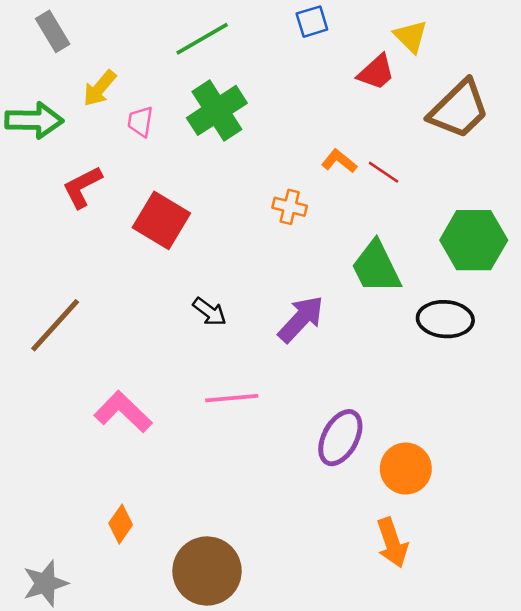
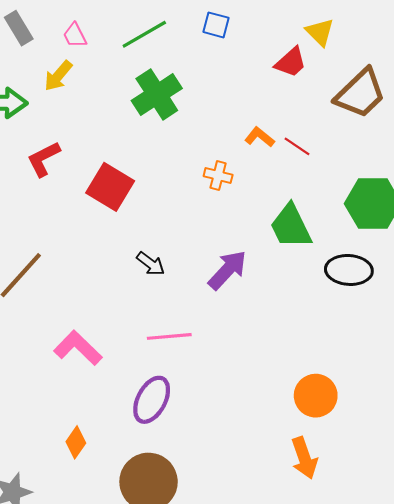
blue square: (312, 22) -> (216, 25), moved, turned 32
pink trapezoid: (140, 122) -> (75, 35), moved, turned -36
purple ellipse: (340, 438) -> (152, 400), moved

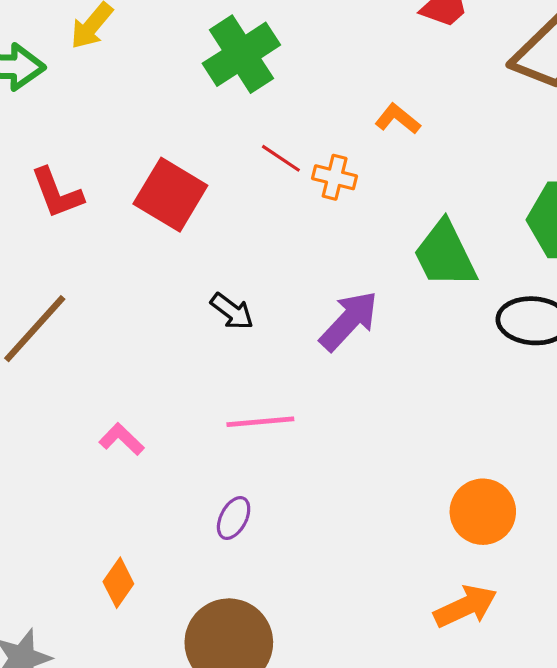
red line: (297, 146) -> (281, 158), moved
red L-shape: (44, 159) -> (57, 193), moved, turned -84
pink L-shape: (78, 348) -> (122, 439), size x0.6
purple ellipse: (152, 400) -> (234, 518), size x0.6
orange arrow: (304, 458) -> (465, 606), turned -96

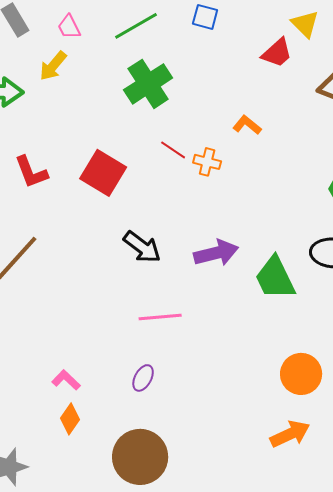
green trapezoid: (445, 255) -> (275, 278), moved
black arrow: (232, 311) -> (142, 247), size x1.4
purple arrow: (349, 321) -> (216, 253), turned 33
pink L-shape: (122, 439) -> (66, 380), moved

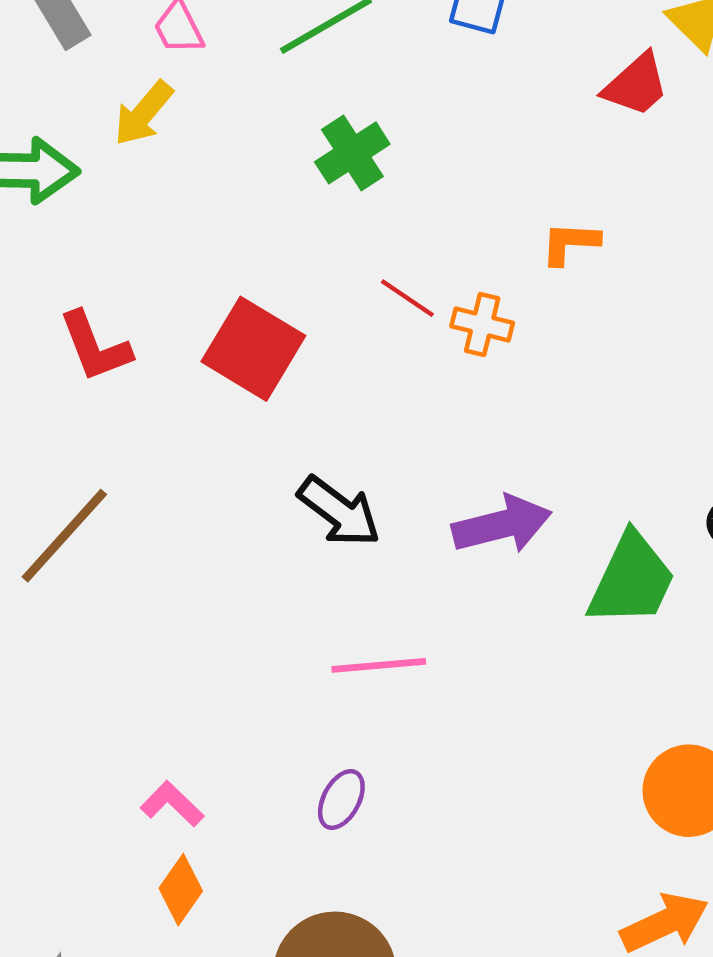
green cross: (148, 84) -> (352, 153), size x0.7
orange L-shape: (247, 125) -> (570, 243), turned -36
green trapezoid: (275, 278) -> (632, 580), turned -129

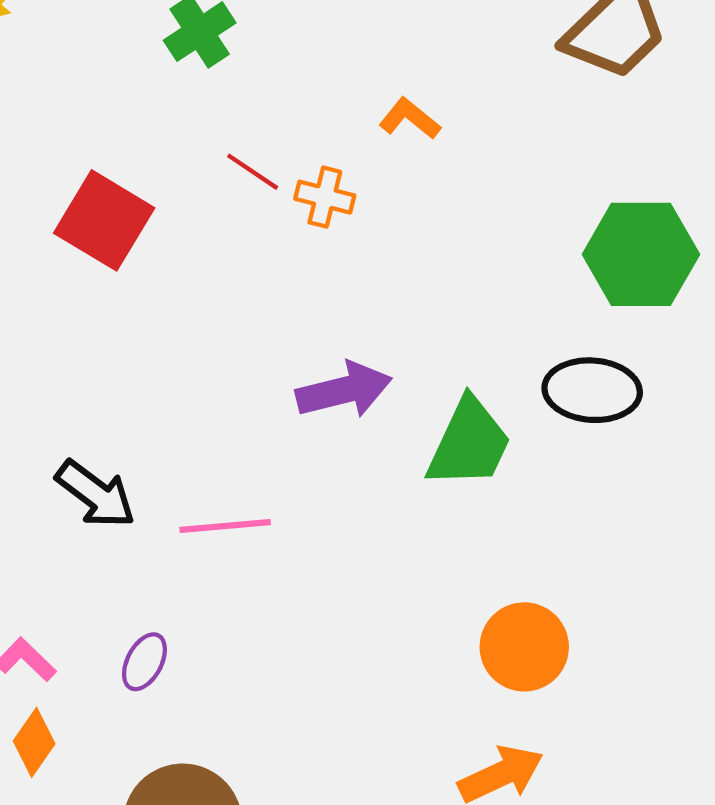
orange L-shape: (570, 243) -> (410, 119), turned 36
black arrow: (339, 511) -> (96, 494), moved
purple ellipse: (341, 799) -> (144, 662), moved

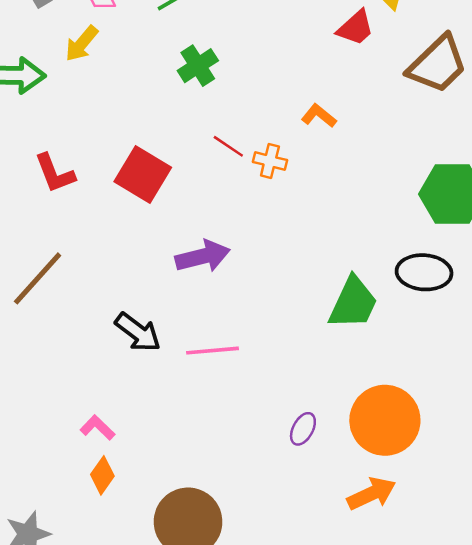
purple arrow: (344, 390) -> (203, 256), moved
orange circle: (524, 647) -> (385, 420), size x1.4
purple ellipse: (144, 662) -> (303, 429), moved

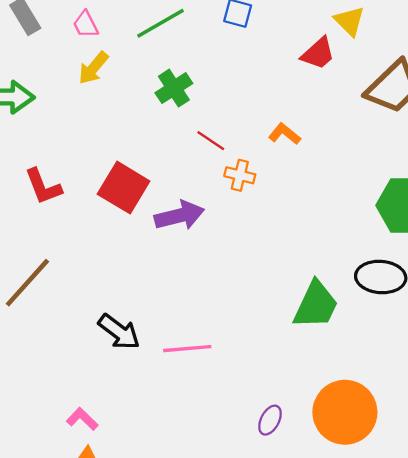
yellow arrow: (82, 44) -> (93, 68), moved
red line: (228, 146) -> (211, 141), moved
purple arrow: (203, 256) -> (179, 216), moved

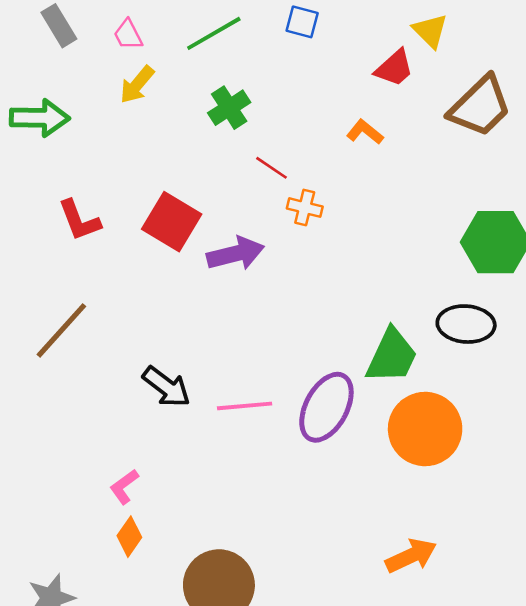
orange L-shape: (285, 134) -> (365, 132), moved
orange circle: (345, 412) -> (425, 429), moved
pink L-shape: (82, 419) -> (124, 487), turned -80
purple ellipse: (270, 420) -> (326, 407), moved, size x2.0

